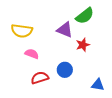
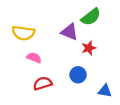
blue circle: (65, 70) -> (78, 75), moved

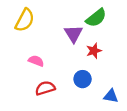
purple triangle: (69, 32) -> (73, 34), turned 36
yellow semicircle: (23, 33) -> (25, 20), moved, turned -70

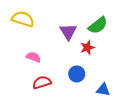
green semicircle: (96, 18) -> (98, 25), moved
yellow semicircle: (25, 20) -> (23, 19), turned -100

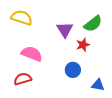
pink semicircle: (33, 57) -> (32, 54), size x1.5
red semicircle: (42, 82) -> (23, 79), moved

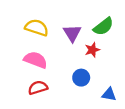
yellow semicircle: (22, 18) -> (37, 28), moved
red semicircle: (23, 79) -> (38, 88), moved

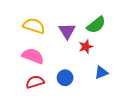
blue circle: (81, 78) -> (65, 78), moved
blue triangle: (109, 94) -> (101, 73), moved, turned -32

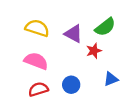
purple triangle: (67, 31) -> (73, 34), turned -30

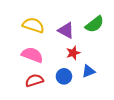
red star: (94, 51) -> (73, 53), moved
blue triangle: (111, 79) -> (88, 71), moved

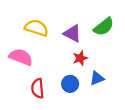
pink semicircle: (32, 55) -> (21, 57), moved
red semicircle: (34, 80) -> (38, 88), turned -78

